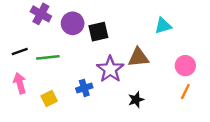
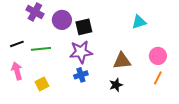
brown triangle: (138, 57) -> (122, 61), moved
purple star: (110, 69) -> (81, 52), moved, turned 30
blue cross: (84, 88) -> (81, 75), moved

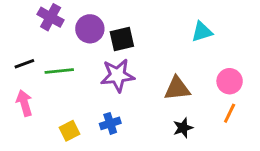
blue cross: (81, 75) -> (110, 123), moved
yellow square: (42, 84) -> (69, 131), moved
black star: (116, 85) -> (183, 128), moved

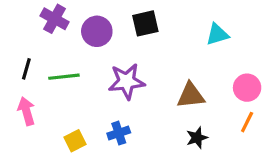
black square: (122, 39) -> (145, 23), moved
black line: (24, 64) -> (26, 69), turned -54

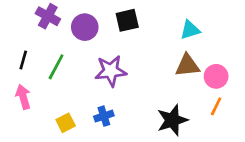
green line: (64, 77) -> (56, 67), turned -56
brown triangle: (191, 95) -> (187, 65), moved
black star: (197, 138) -> (172, 120), size x1.6

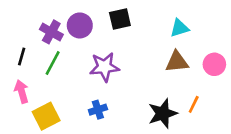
purple cross: (48, 16) -> (51, 32), moved
pink circle: (216, 76) -> (214, 64), moved
orange line: (216, 106) -> (194, 104), moved
yellow square: (66, 123) -> (46, 116), moved, size x1.5

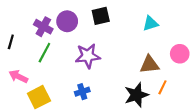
black line: (22, 57) -> (11, 42), moved
brown triangle: (177, 62) -> (149, 65), moved
pink arrow: (22, 91) -> (18, 76), turned -48

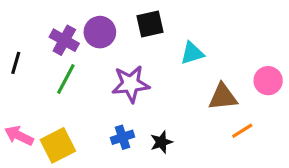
cyan triangle: (150, 23) -> (192, 53), moved
pink arrow: (18, 76) -> (19, 136), moved
orange line: (162, 87) -> (242, 131), turned 32
black star: (136, 95) -> (161, 142), moved, size x0.6

